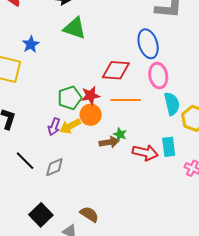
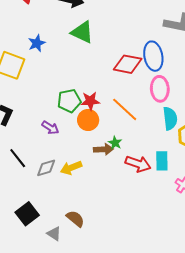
red diamond: (116, 70) -> (128, 64), moved
orange line: (126, 100) -> (125, 109), turned 36
yellow arrow: (70, 126) -> (71, 168), moved
purple arrow: (54, 127) -> (50, 128), turned -84

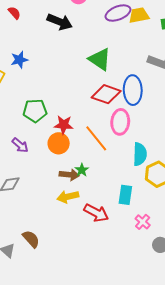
green triangle: (82, 32) -> (100, 59), moved
pink ellipse: (160, 89) -> (120, 122), moved
green pentagon: (69, 101) -> (35, 111), moved
red arrow: (138, 164) -> (96, 213), moved
yellow arrow: (71, 168) -> (68, 197), moved

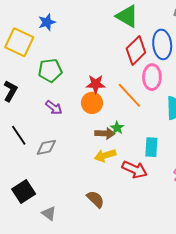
red diamond: (106, 94) -> (136, 51), turned -60
green pentagon: (35, 111) -> (50, 70), moved
cyan rectangle: (125, 195) -> (151, 147), moved
brown semicircle: (31, 239) -> (95, 199), moved

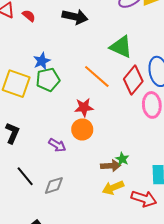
green pentagon: (50, 70) -> (48, 80), moved
red star: (96, 84) -> (84, 107), moved
orange line: (129, 95) -> (97, 76), moved
orange circle: (92, 103) -> (82, 130), moved

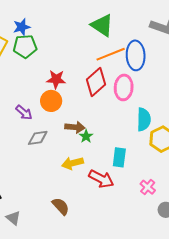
orange line: (97, 76) -> (111, 54), moved, turned -72
red diamond: (133, 80) -> (96, 82), moved
brown arrow: (111, 166) -> (75, 127), moved
gray diamond: (54, 185) -> (38, 138), moved

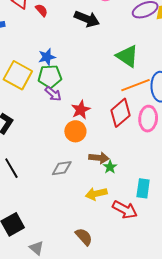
red star: (56, 79) -> (81, 110), turned -30
purple arrow: (24, 113) -> (53, 94), moved

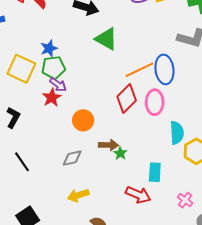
green triangle: (127, 56) -> (106, 39), moved
red star: (81, 110) -> (52, 98), moved
yellow arrow: (96, 194) -> (78, 195), moved

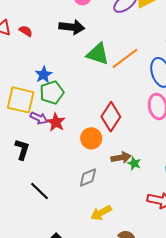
orange line: (139, 70) -> (125, 58), moved
purple arrow: (58, 85) -> (39, 118), moved
red diamond: (127, 98) -> (111, 117), moved

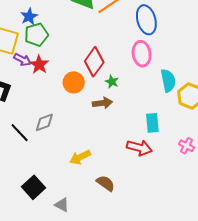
green star: (134, 163) -> (112, 82), moved
gray diamond: (88, 178) -> (44, 122), moved

